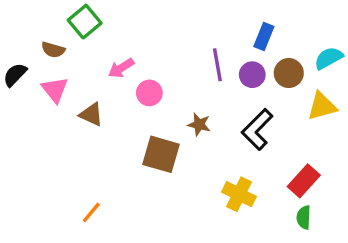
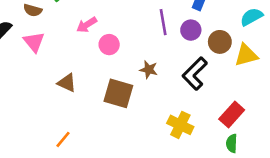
brown circle: (289, 73) -> (220, 42), moved
brown triangle: (91, 115) -> (67, 83), moved

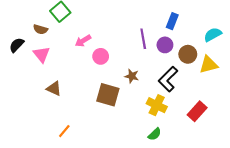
brown triangle: (67, 83) -> (54, 89), moved
yellow cross: (180, 125) -> (157, 105), moved
green semicircle: (232, 143) -> (155, 134), moved, turned -136

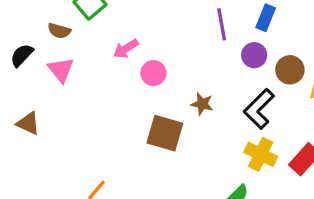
purple line: (143, 39) -> (222, 24), moved
brown triangle: (54, 89) -> (28, 123), moved
yellow cross: (157, 105) -> (261, 154), moved

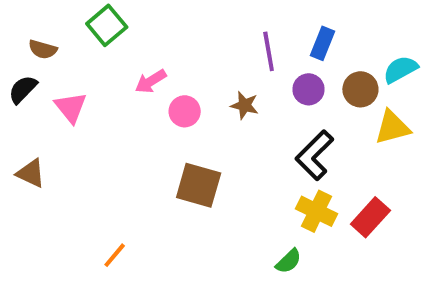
brown semicircle: (59, 31) -> (43, 49), moved
brown circle: (290, 70) -> (360, 89), moved
brown star: (202, 104) -> (245, 105), moved

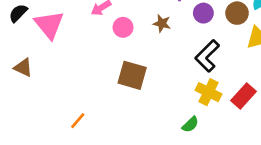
pink triangle: (71, 107) -> (49, 25), size x1.4

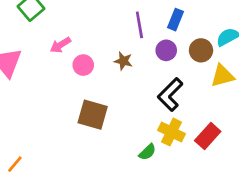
orange line: (78, 121) -> (15, 164), moved
green semicircle: (190, 125) -> (147, 152), moved

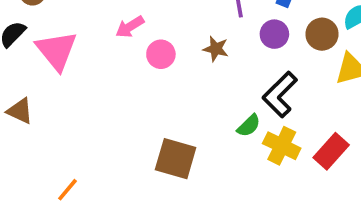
brown square: (93, 115) -> (176, 159), moved
green semicircle: (147, 152) -> (249, 126), moved

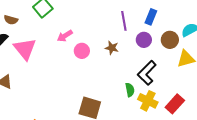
green semicircle: (249, 126) -> (130, 90), turned -56

